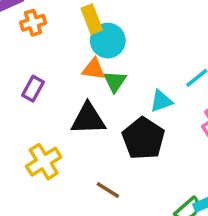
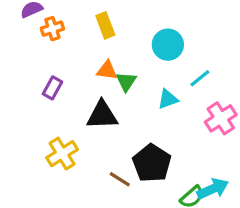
cyan circle: (108, 41) -> (168, 45), moved
black pentagon: (143, 138) -> (152, 163), moved

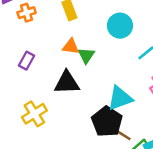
cyan triangle: (168, 99) -> (120, 98), moved, size x1.5
brown line: (120, 179) -> (123, 135), moved

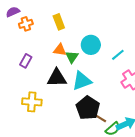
cyan circle: (120, 26) -> (91, 45), moved
cyan triangle: (120, 98) -> (82, 81), moved
yellow cross: (34, 114) -> (32, 102), turned 36

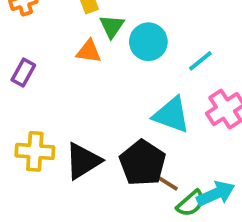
green triangle: (72, 57) -> (112, 26), moved
black triangle: (57, 78) -> (83, 161), moved, turned -30
cyan triangle: (82, 81) -> (171, 115), moved, turned 40

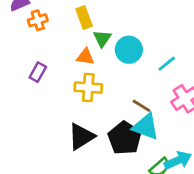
cyan triangle: (171, 115) -> (146, 127), moved
yellow cross: (35, 151) -> (88, 88), moved
brown line: (166, 182) -> (141, 106), moved

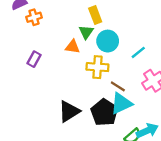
yellow rectangle: (84, 17) -> (95, 15), moved
yellow cross: (88, 88) -> (97, 67), moved
cyan triangle: (146, 127) -> (121, 103), turned -45

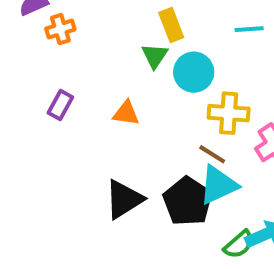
orange triangle: (73, 47) -> (126, 113), moved
cyan line: (138, 52) -> (249, 29), moved, turned 35
yellow cross: (97, 67) -> (229, 113), moved

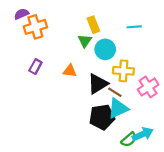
orange cross: (60, 29) -> (35, 27), size x1.5
black triangle: (124, 199) -> (98, 84), moved
black pentagon: (188, 201) -> (102, 117), turned 30

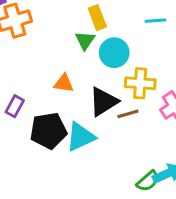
purple rectangle: (35, 67) -> (15, 106), moved
brown line: (115, 92) -> (128, 114), turned -48
cyan triangle: (118, 108) -> (81, 137), moved
black pentagon: (102, 117) -> (48, 131), moved

